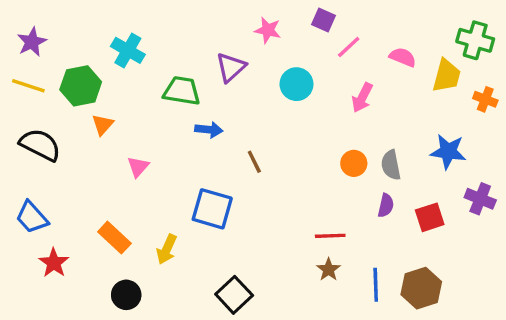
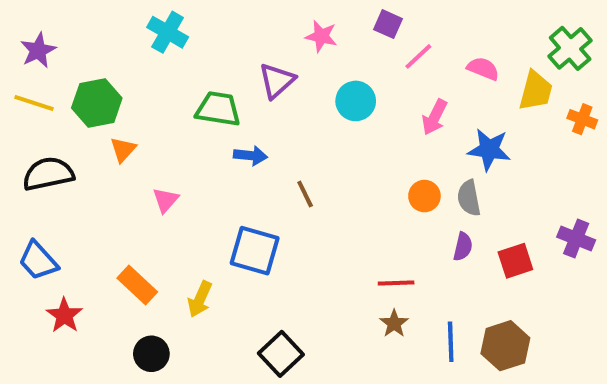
green cross: (475, 40) -> (570, 48), turned 33
cyan cross: (128, 50) -> (168, 32), moved
black semicircle: (40, 145) -> (48, 174), turned -39
blue star: (448, 152) -> (489, 150), moved

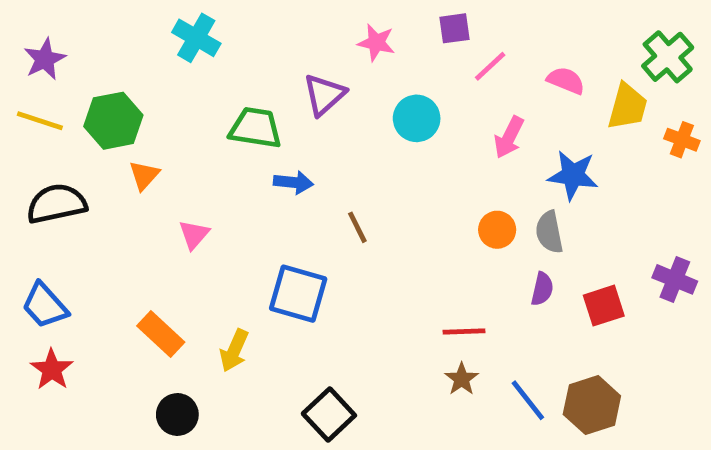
purple square: (388, 24) -> (455, 28), turned -32
red star: (64, 315) -> (52, 369), moved
blue line: (451, 342) -> (528, 400), turned -36

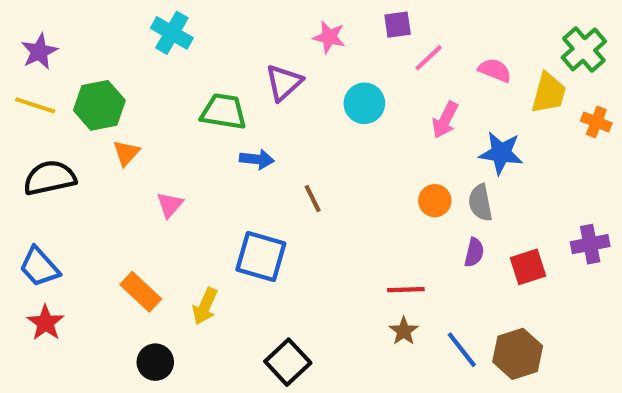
purple cross: (675, 279) -> (590, 244), turned -33

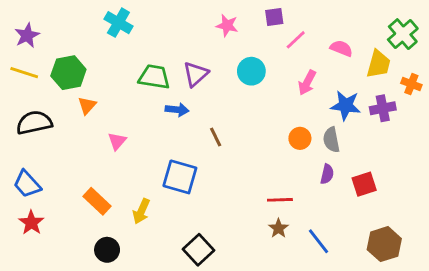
purple triangle: (284, 83) -> (196, 74), moved
purple cross: (590, 244) -> (383, 108), moved
brown hexagon: (518, 354) -> (384, 244), moved

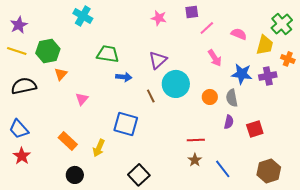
cyan circle: (251, 71) -> (176, 84), moved, size x1.4
purple triangle: (196, 74) -> (158, 60), moved
pink arrow: (307, 83) -> (215, 58), turned -60

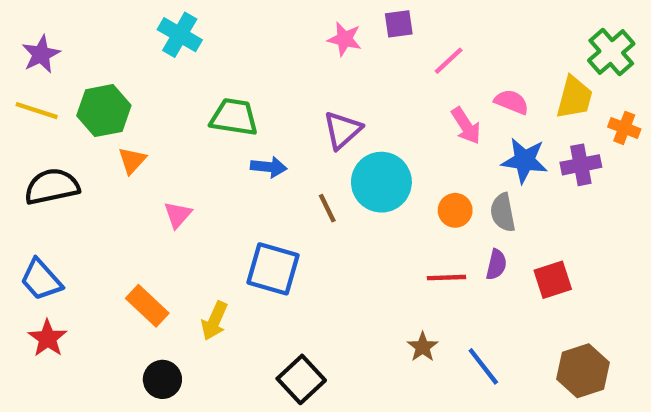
purple square: (192, 12) -> (399, 24), moved
pink semicircle: (239, 34) -> (512, 102), moved
red line: (196, 140) -> (446, 278), moved

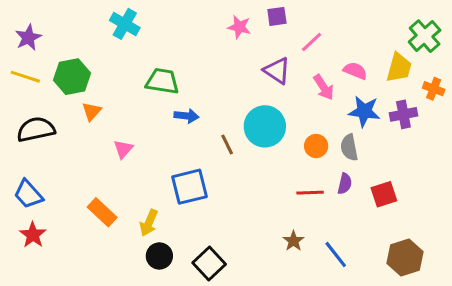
purple triangle: (342, 130) -> (277, 71), moved, turned -44
blue square: (273, 269) -> (190, 187), turned -30
black circle: (162, 379) -> (159, 256), moved

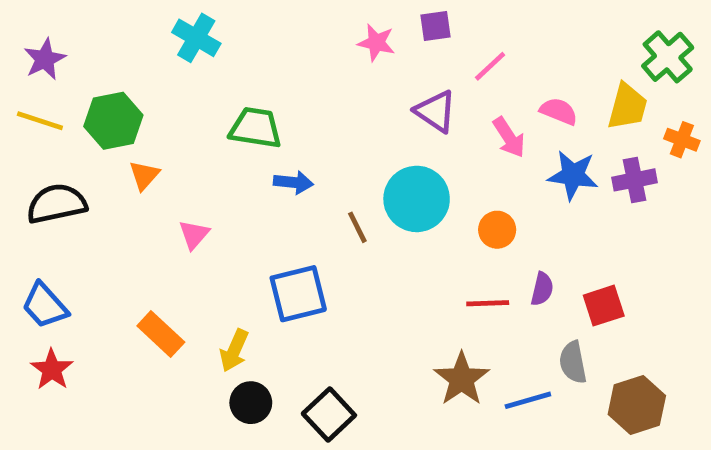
gray semicircle: (349, 148) -> (573, 362), moved
brown star: (293, 241) -> (462, 379), size x1.6
blue line: (336, 254) -> (528, 400), turned -68

